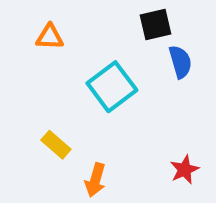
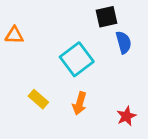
orange triangle: (50, 37) -> (14, 35), moved
orange arrow: (95, 180) -> (80, 103), moved

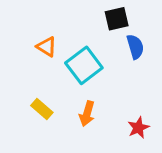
orange triangle: (14, 35) -> (47, 47), moved, turned 30

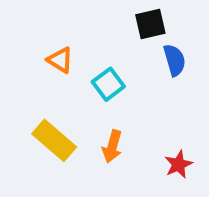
cyan square: (84, 65) -> (108, 84), size x0.7
yellow rectangle: (42, 109) -> (54, 140), size x1.5

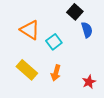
black square: (150, 24) -> (75, 12), turned -35
orange triangle: (60, 60) -> (30, 30), size x1.5

